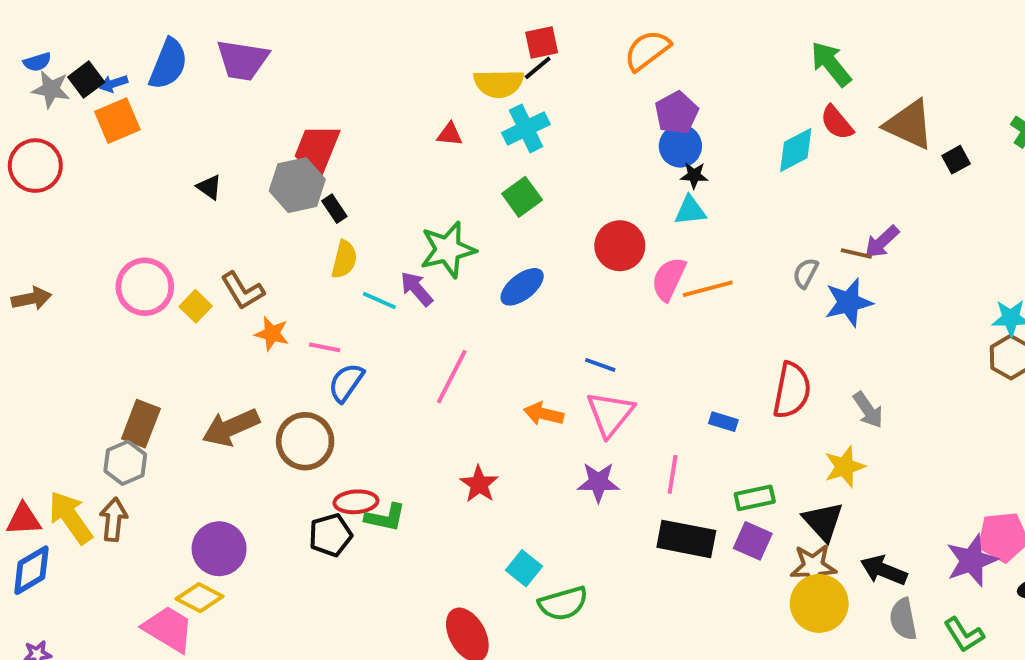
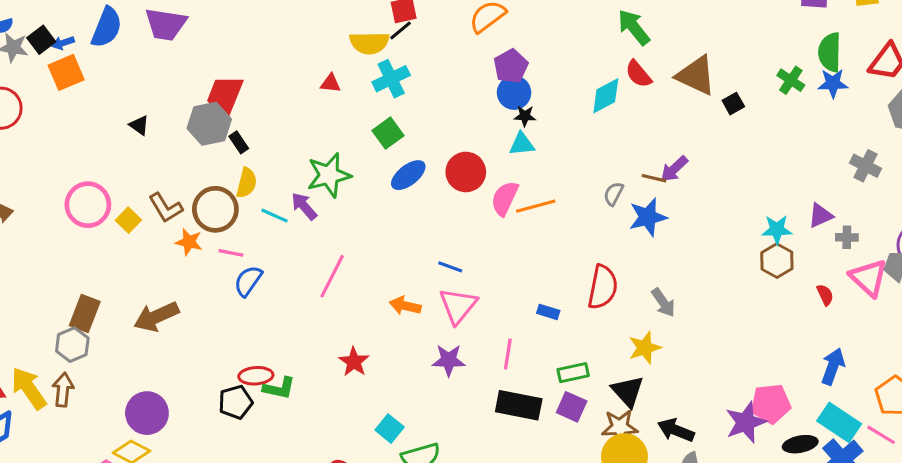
blue ellipse: (522, 287) -> (408, 175), moved
brown circle: (305, 441) -> (215, 209), moved

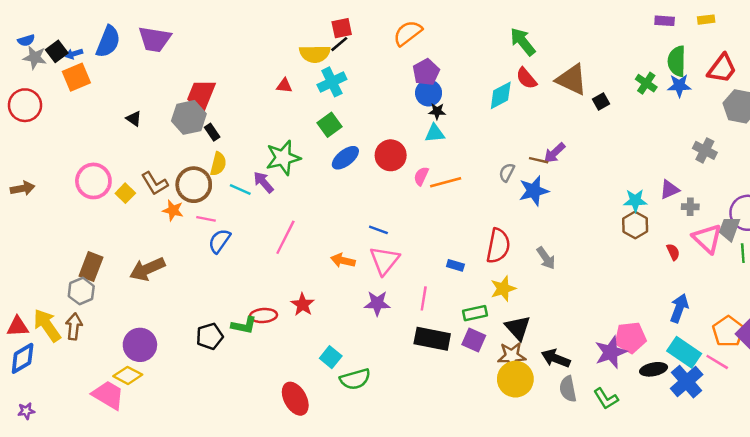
pink semicircle: (505, 198) -> (421, 176), size x0.7
yellow star: (645, 348) -> (503, 289), moved
red ellipse: (256, 376) -> (263, 316), moved

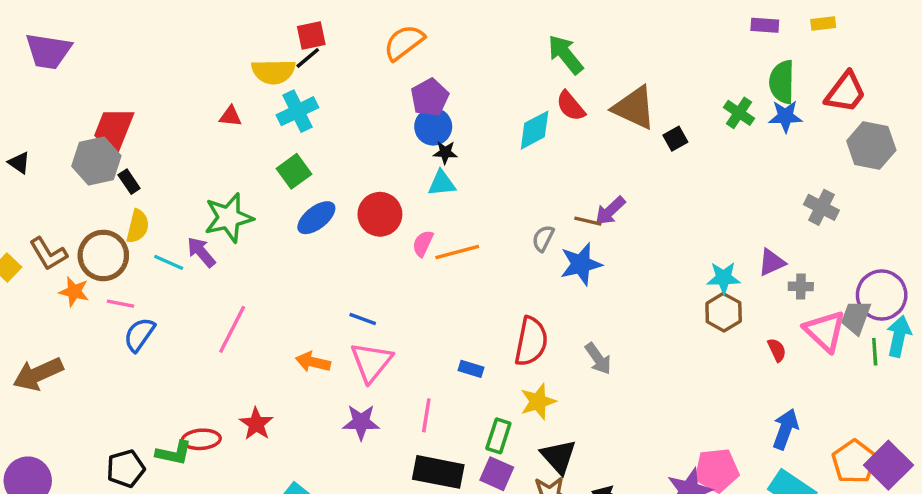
green rectangle: (475, 313) -> (498, 436), turned -60

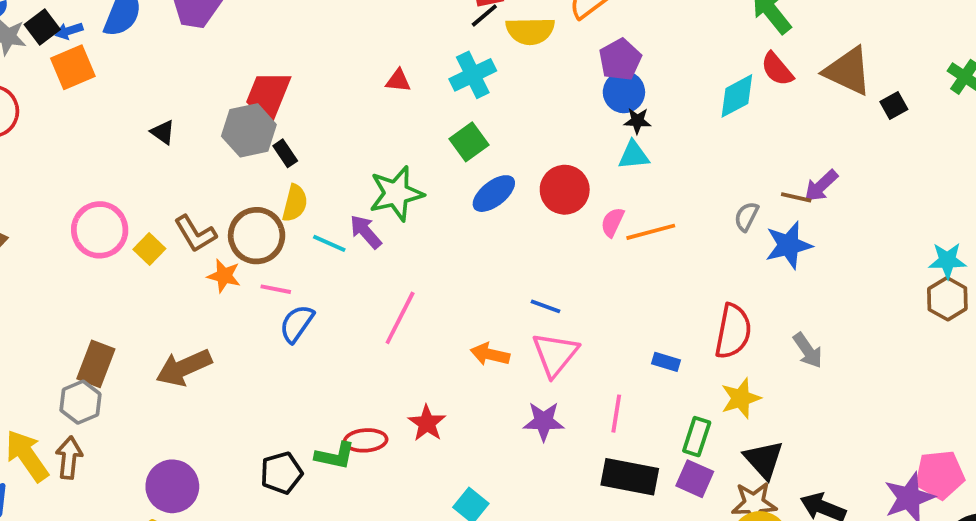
yellow semicircle: (273, 72) -> (530, 31), moved

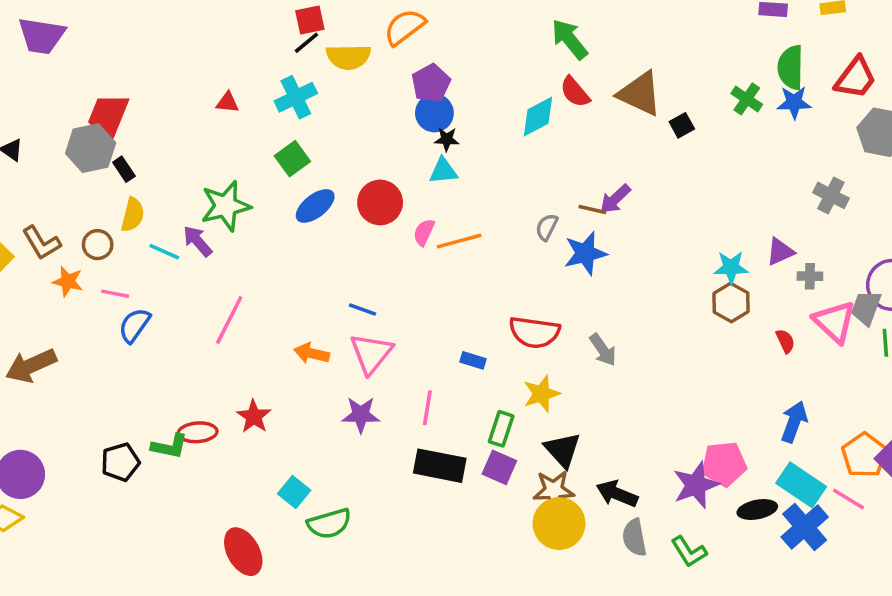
brown circle: (257, 236) -> (98, 245), size x0.6
red semicircle: (733, 331) -> (534, 332), turned 87

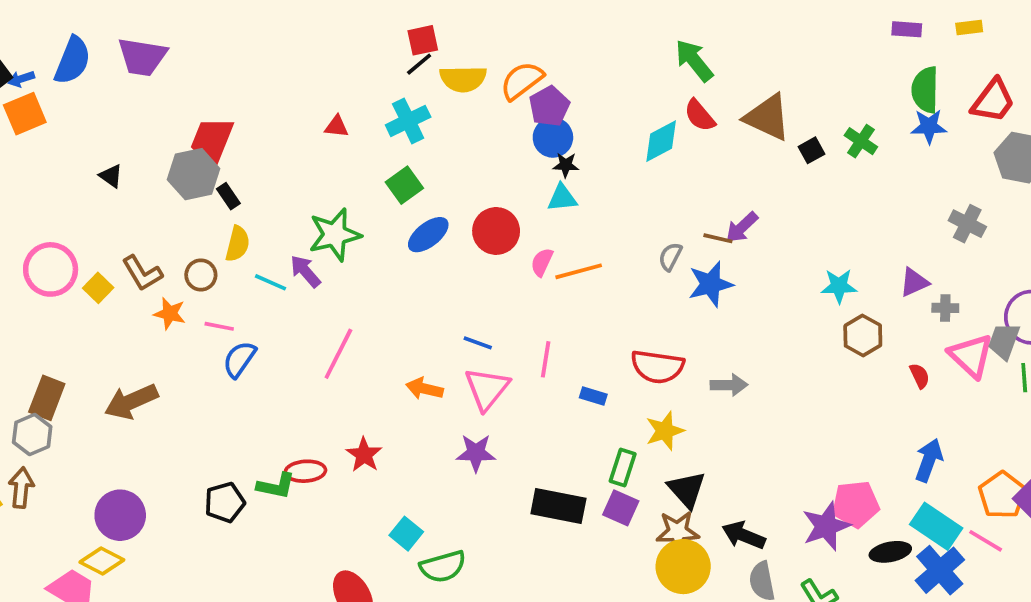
orange semicircle: (405, 27) -> (522, 81), moved
green cross: (747, 99) -> (861, 141), moved
cyan star: (731, 267) -> (839, 286), moved
gray arrow: (603, 350) -> (729, 385), turned -56
pink line: (427, 408) -> (546, 359), moved

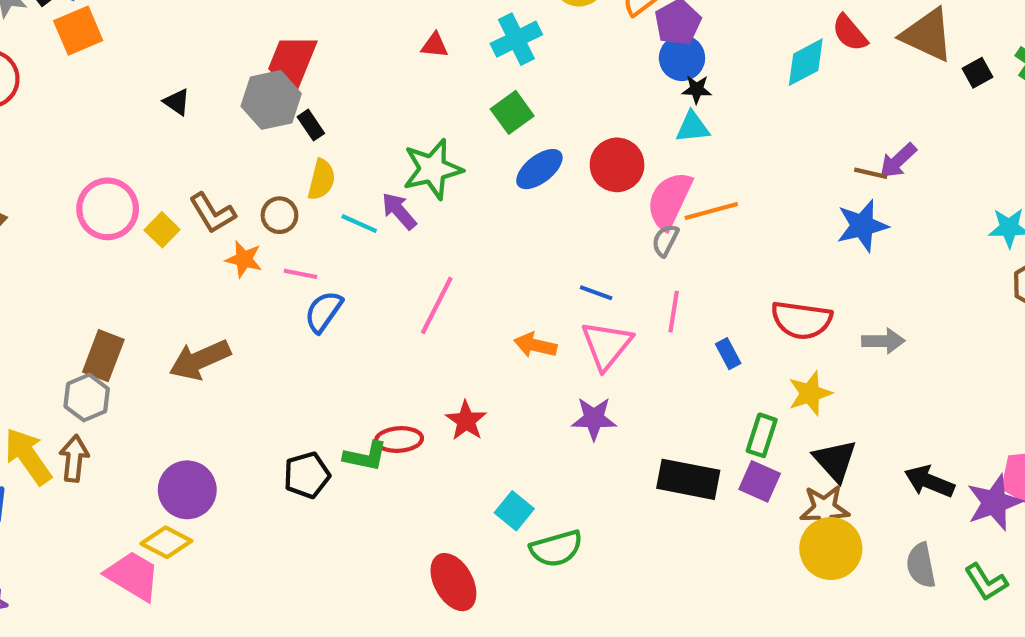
gray semicircle: (670, 257) -> (665, 240), moved
pink semicircle: (542, 262) -> (669, 201), size x1.8
blue rectangle: (593, 396) -> (728, 354), turned 45
black arrow: (744, 535) -> (929, 481), moved

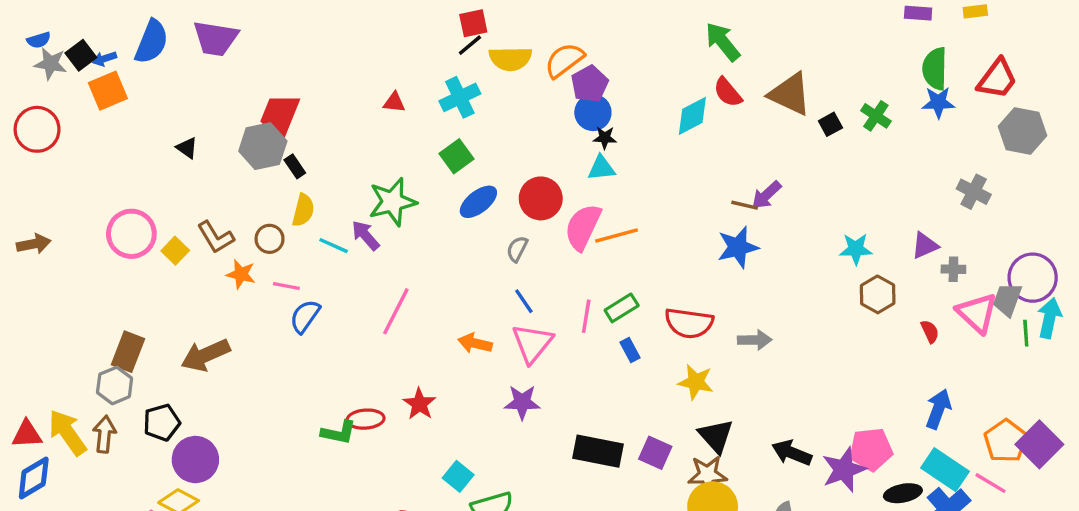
gray semicircle: (665, 240) -> (517, 249), moved
blue line: (596, 293) -> (524, 301), turned 36
yellow star: (810, 393) -> (696, 382), turned 30
green rectangle: (762, 435) -> (622, 308), moved, turned 40
black pentagon: (307, 475) -> (162, 422), moved

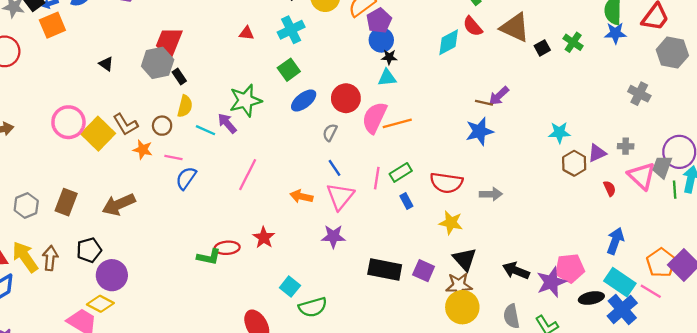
purple triangle: (925, 246) -> (597, 153), moved
yellow square: (175, 251) -> (98, 134), size x1.8
gray hexagon: (115, 385) -> (26, 206), moved

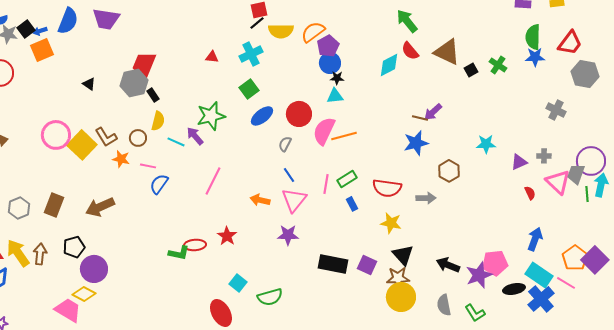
brown hexagon: (574, 163) -> (449, 171), moved
cyan square: (290, 287) -> (238, 283), moved

